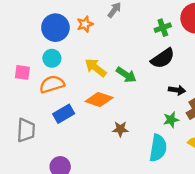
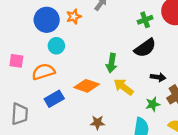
cyan circle: (52, 58) -> (56, 46), moved
yellow arrow: (96, 68) -> (123, 87), moved
green arrow: (126, 75) -> (112, 63), turned 66
brown star: (120, 129) -> (97, 123), moved

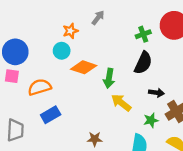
blue circle: (47, 20) -> (15, 52), moved
cyan circle: (56, 46) -> (62, 51), moved
black semicircle: (145, 48) -> (143, 63), turned -30
orange diamond: (87, 86) -> (84, 67), moved

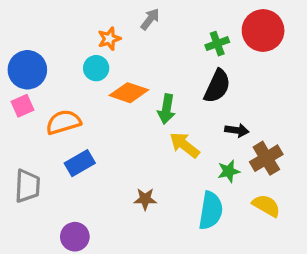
pink square: (12, 76) -> (22, 106), turned -32

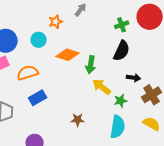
cyan circle: (96, 68) -> (39, 40), moved
green star: (229, 171) -> (121, 101), moved

